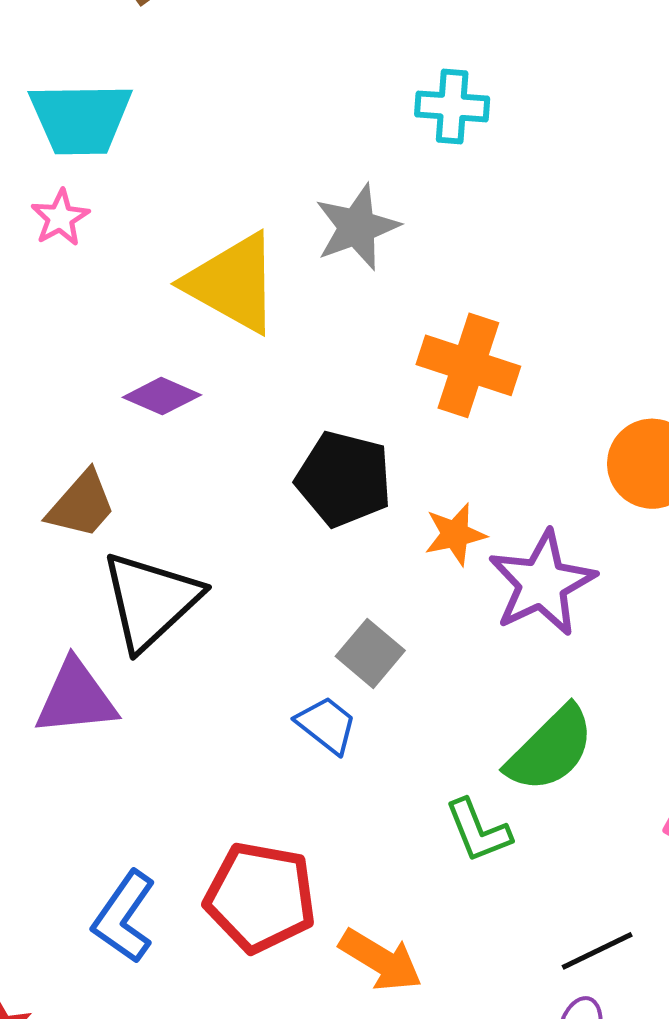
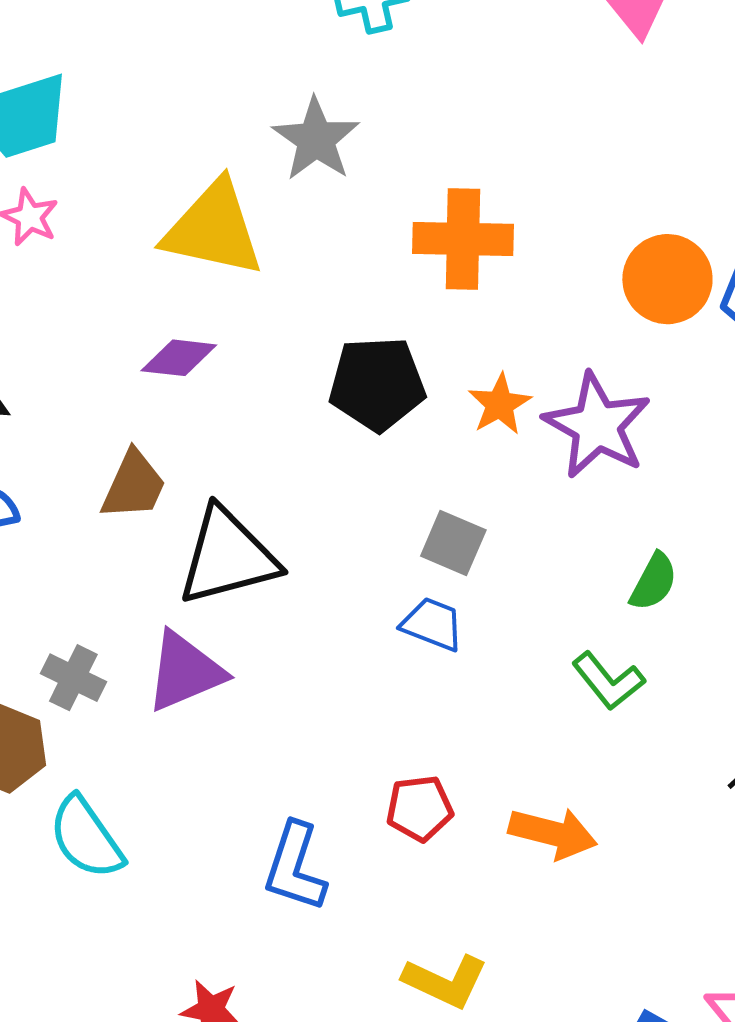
black triangle: (151, 601) -> (228, 557), turned 45
green semicircle: (550, 749) -> (654, 582), size x0.6
red pentagon: (260, 897) -> (420, 808), size x0.6

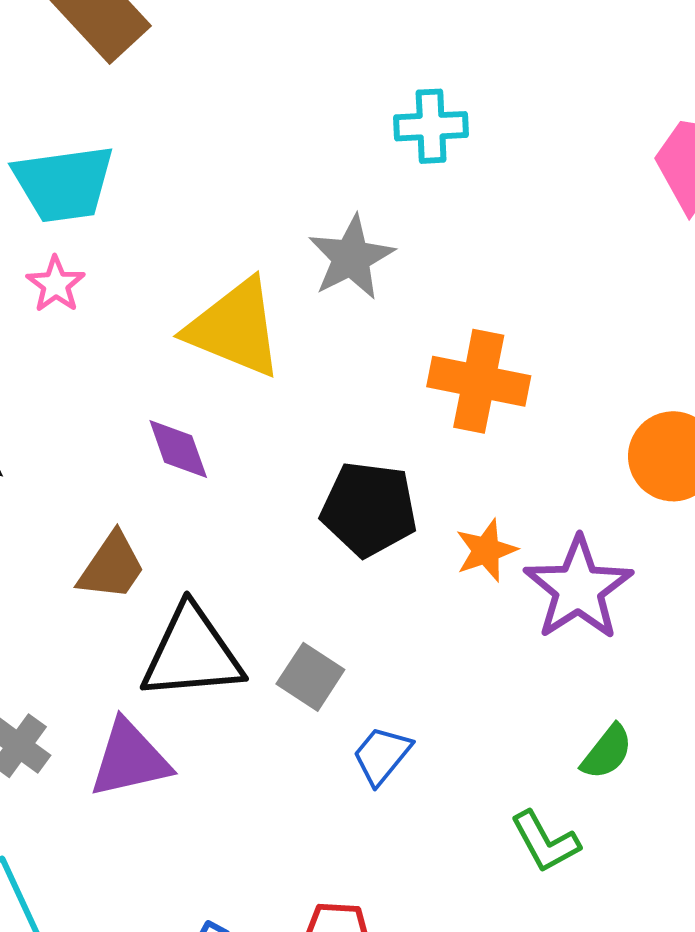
purple diamond: (179, 358) -> (178, 449), turned 54
gray square: (453, 543) -> (310, 677), moved
blue trapezoid: (433, 624) -> (382, 755), turned -82

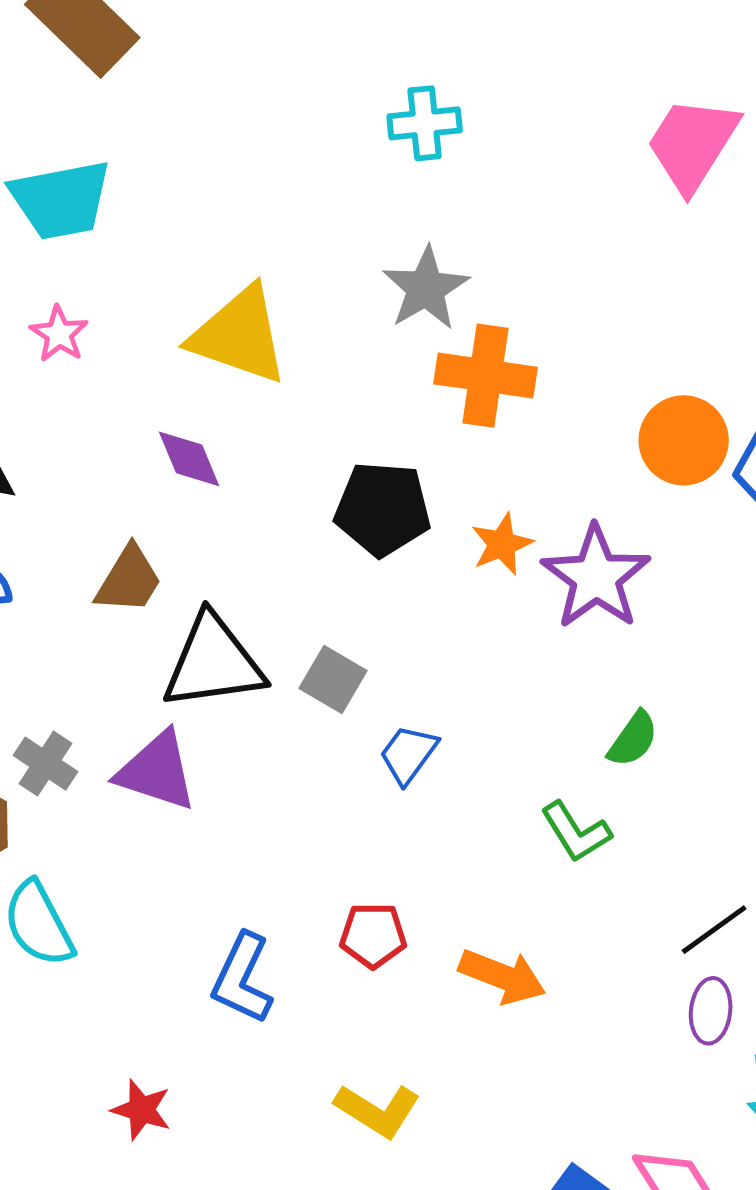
gray star: (351, 258) -> (426, 288), moved
pink star: (56, 284) -> (59, 334), moved
purple triangle: (130, 759) -> (157, 771), turned 34

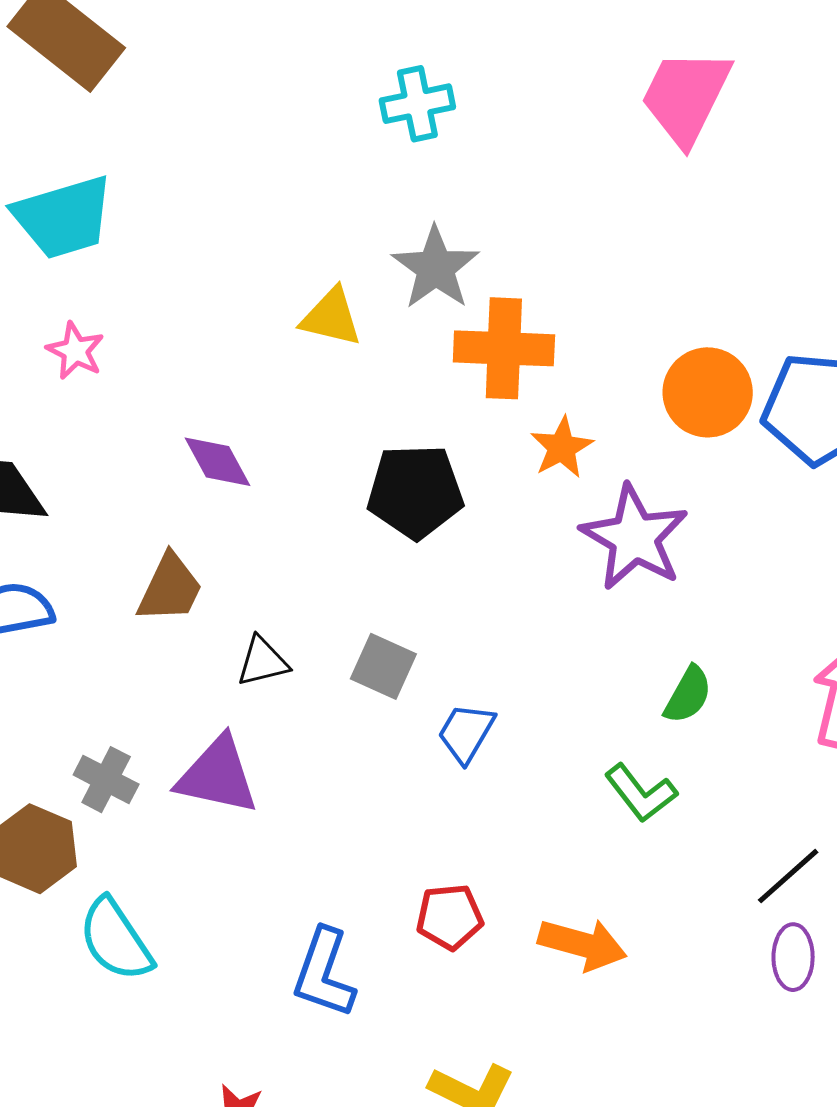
yellow triangle: (239, 335) -> (331, 317), moved, size x0.6
orange star: (502, 544) -> (562, 447), moved
black triangle: (213, 662) -> (263, 661), size x0.5

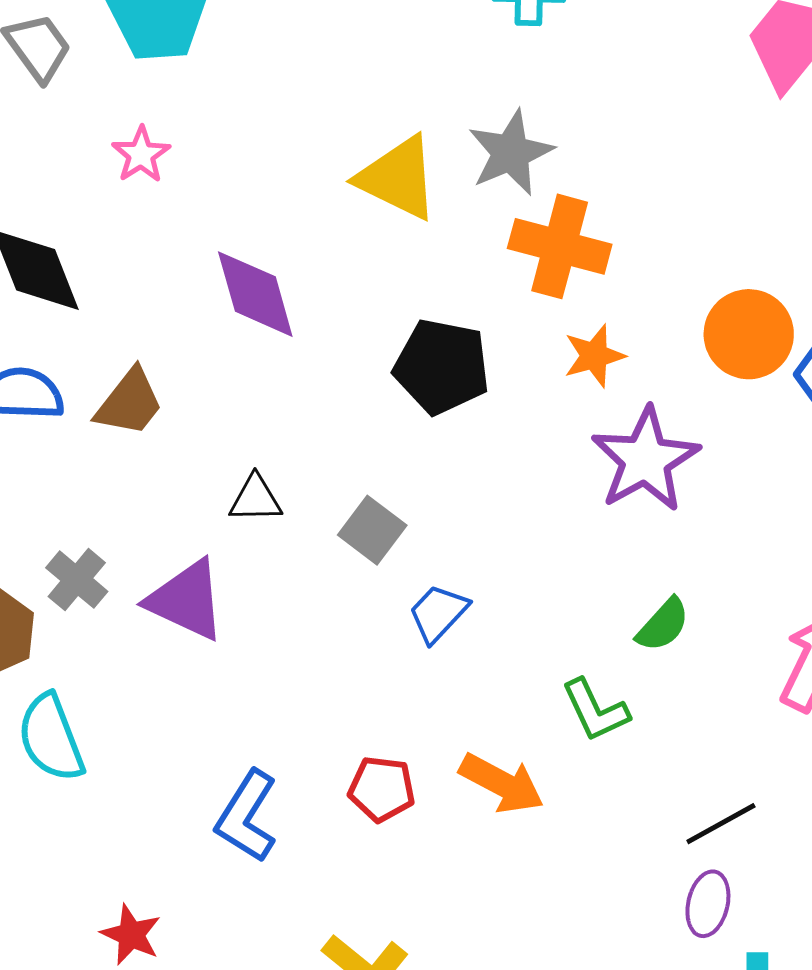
yellow triangle: (331, 317) -> (398, 178), size x1.4
purple diamond: (218, 462) -> (255, 294), size x1.4
brown trapezoid: (170, 588) -> (129, 402), moved
orange arrow: (582, 944) -> (502, 783), moved

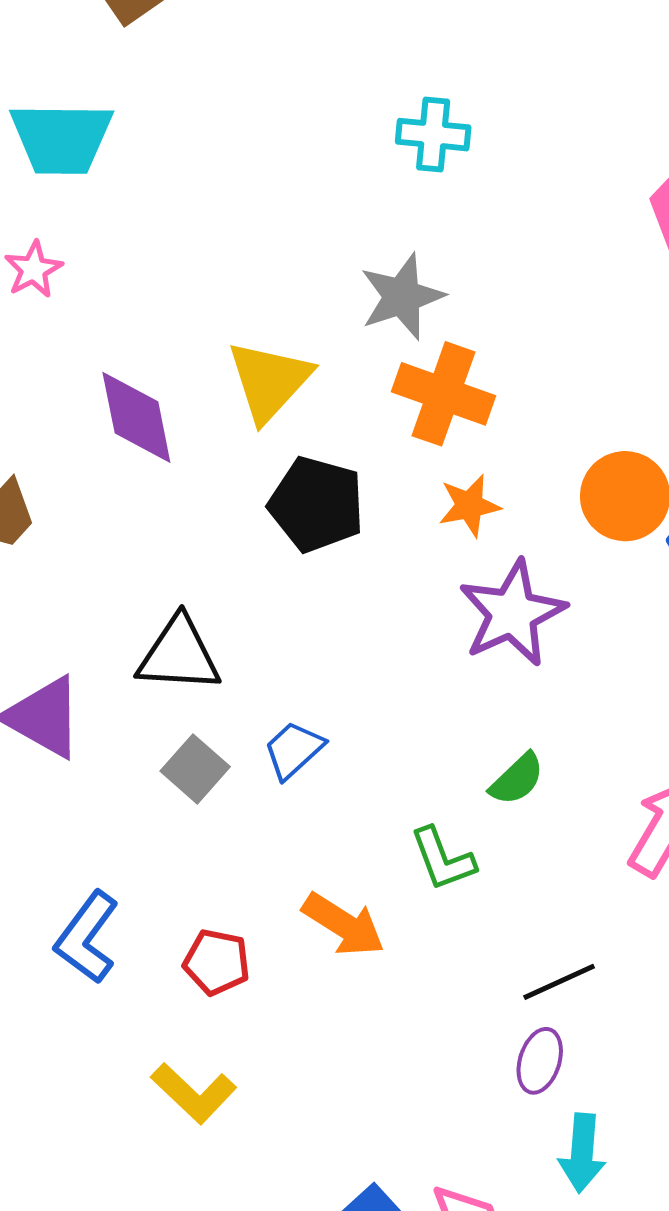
yellow triangle: (398, 178) -> (269, 381), moved, turned 42
black triangle: (255, 499) -> (179, 655), moved, size x1.6
gray square: (372, 530) -> (195, 769), moved
red pentagon: (382, 789) -> (217, 962), moved

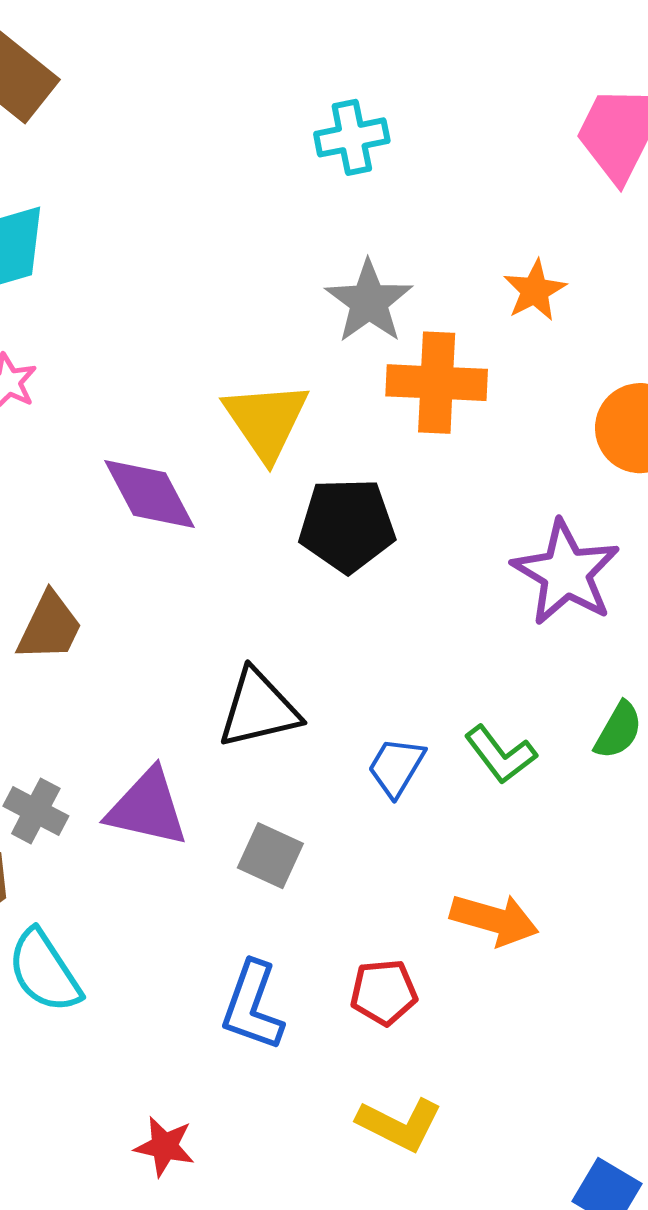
orange star: (469, 506) -> (535, 290), moved
gray square: (195, 769) -> (270, 856), moved
green L-shape: (443, 859) -> (500, 755), moved

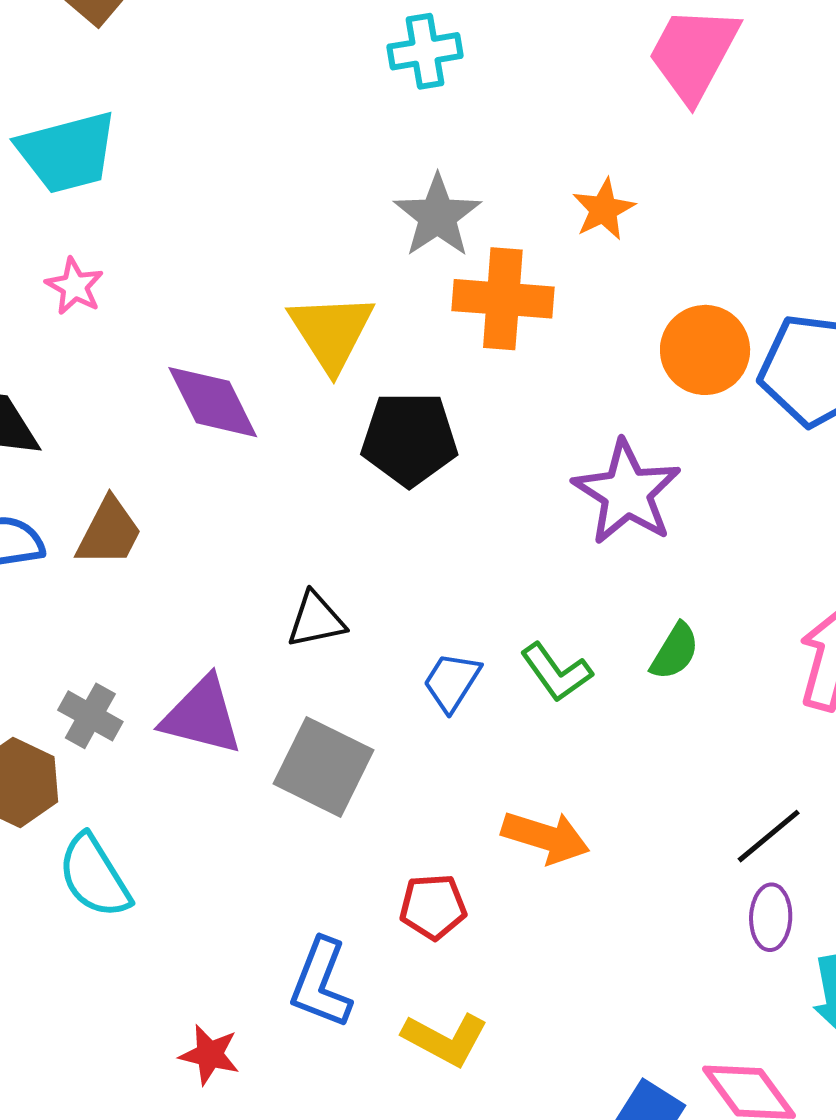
black triangle: (259, 709) -> (316, 620), size x0.7
gray square: (270, 856) -> (324, 767), size x1.5
blue L-shape: (252, 1006) -> (321, 983), moved

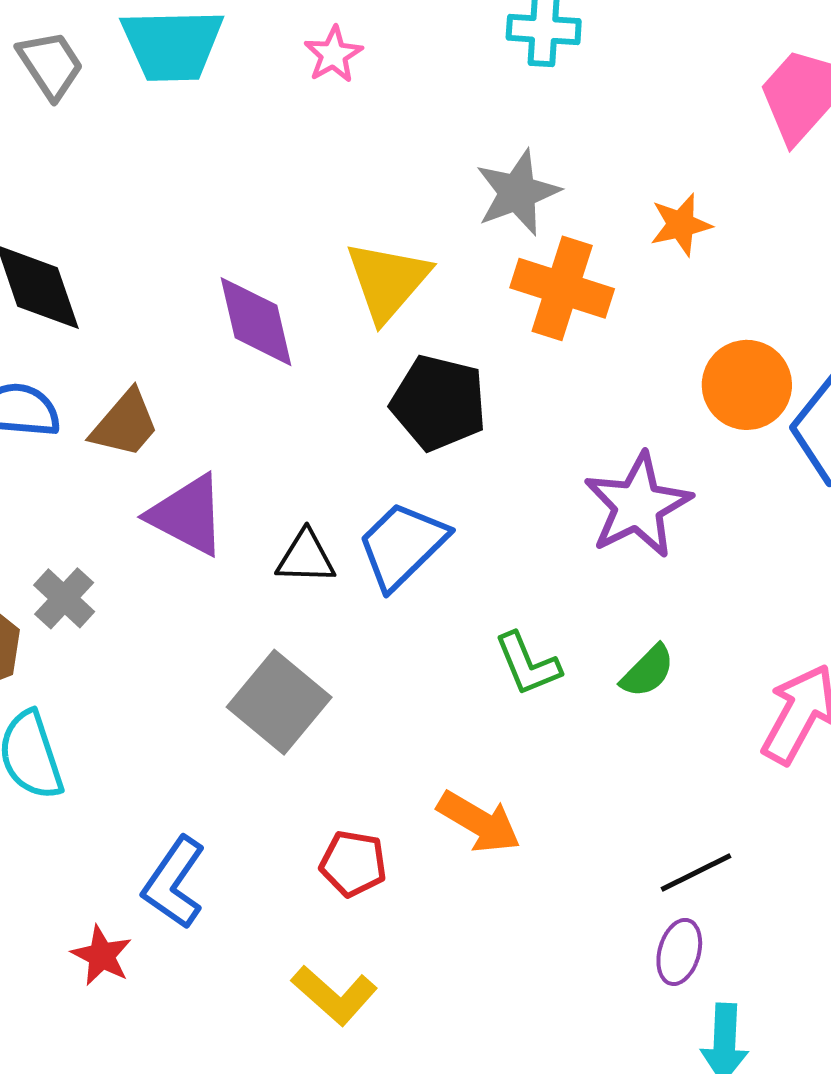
pink star: (75, 286) -> (333, 55), moved
blue trapezoid: (452, 682) -> (402, 545), moved, size x1.5
purple triangle: (202, 716) -> (187, 515), moved
blue L-shape: (321, 983) -> (174, 883), moved

